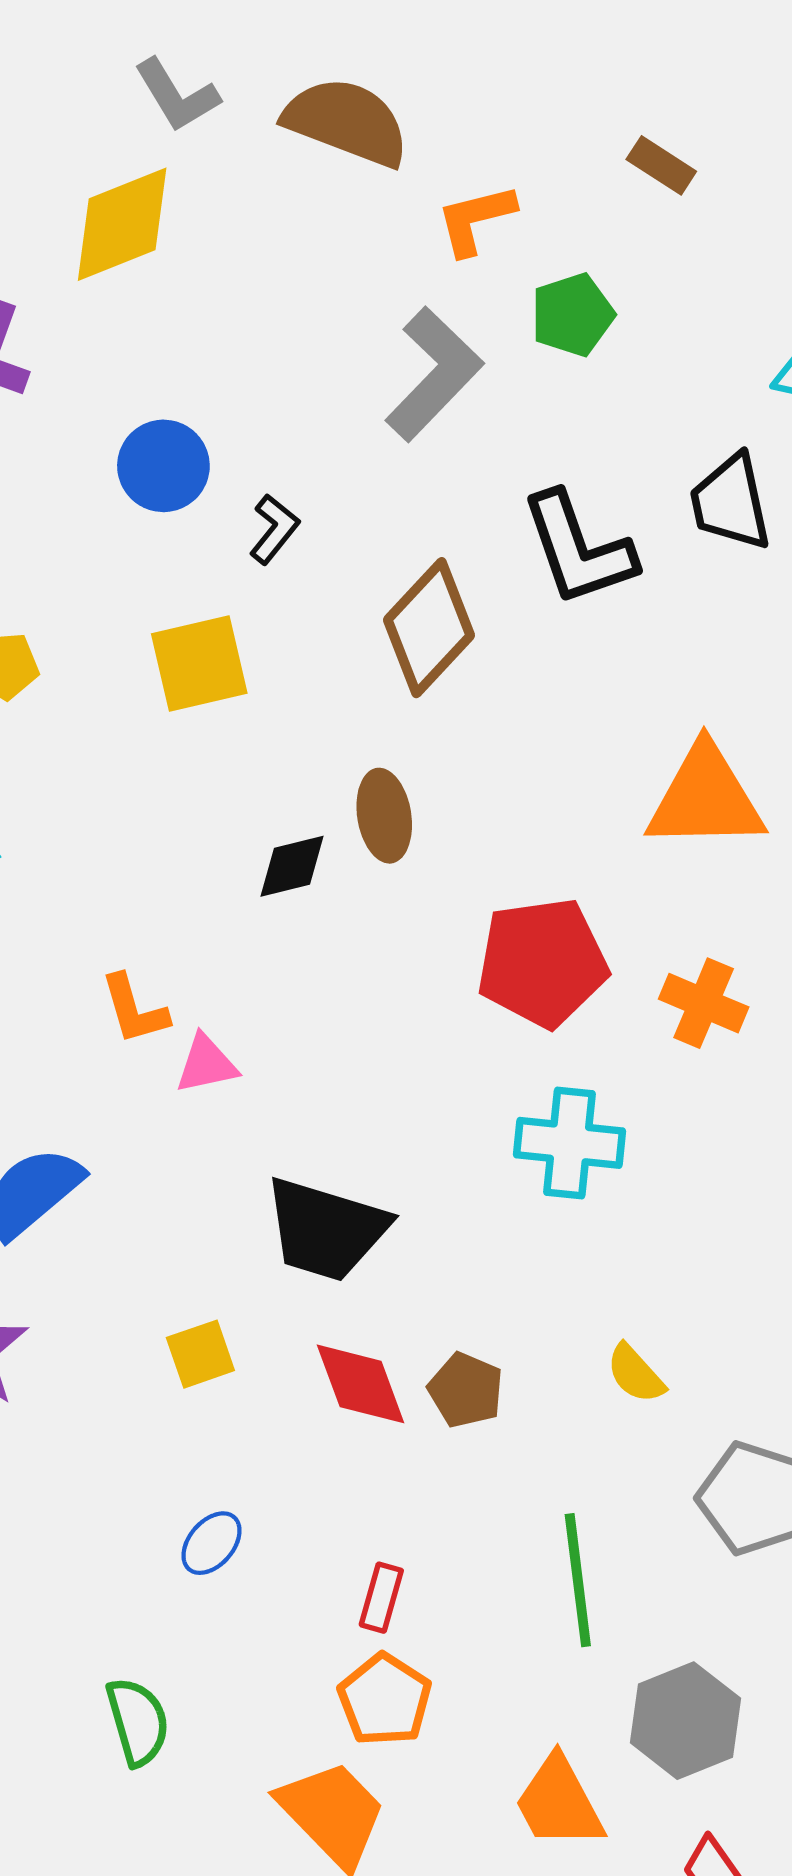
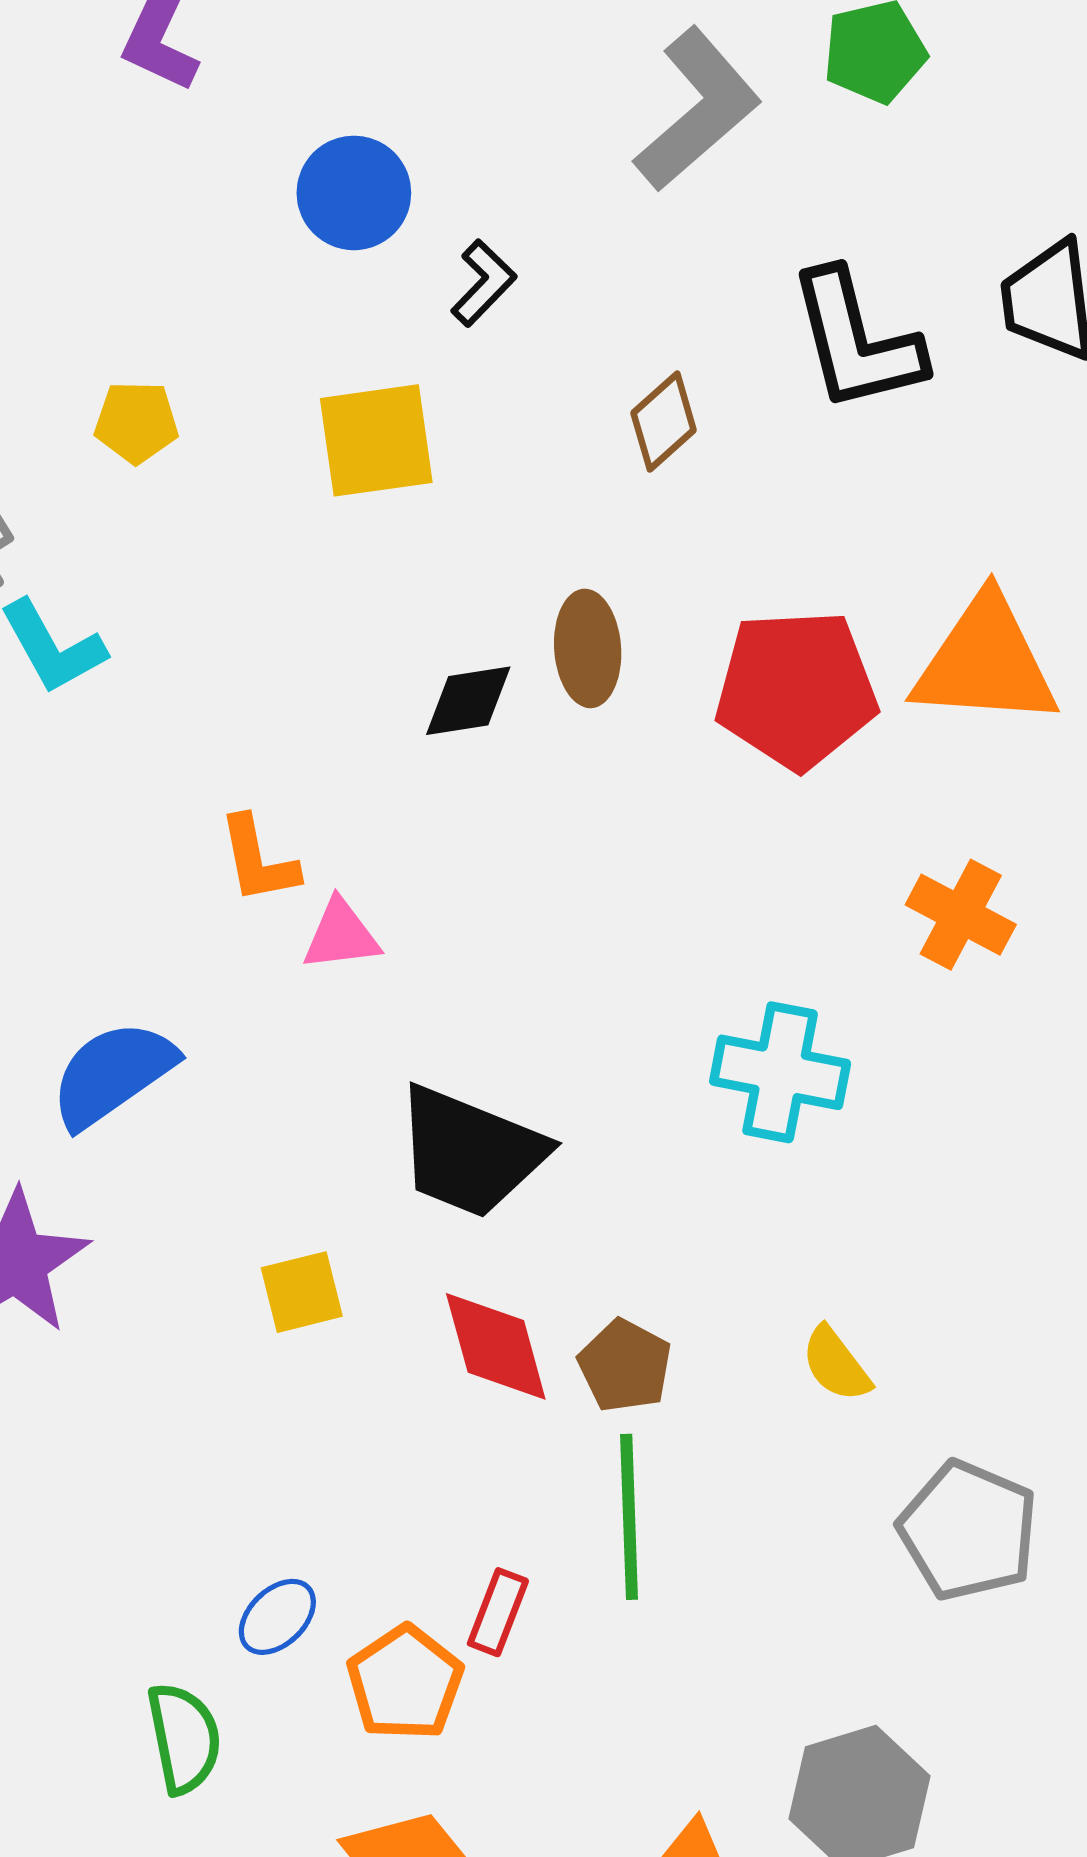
brown diamond: (429, 628) -> (664, 422), size x0.6
red pentagon: (542, 963) -> (796, 689), moved
blue ellipse: (211, 1543) -> (277, 1617), moved
green line: (578, 1580) -> (629, 1517), moved
orange pentagon: (385, 1700) -> (405, 1683), moved

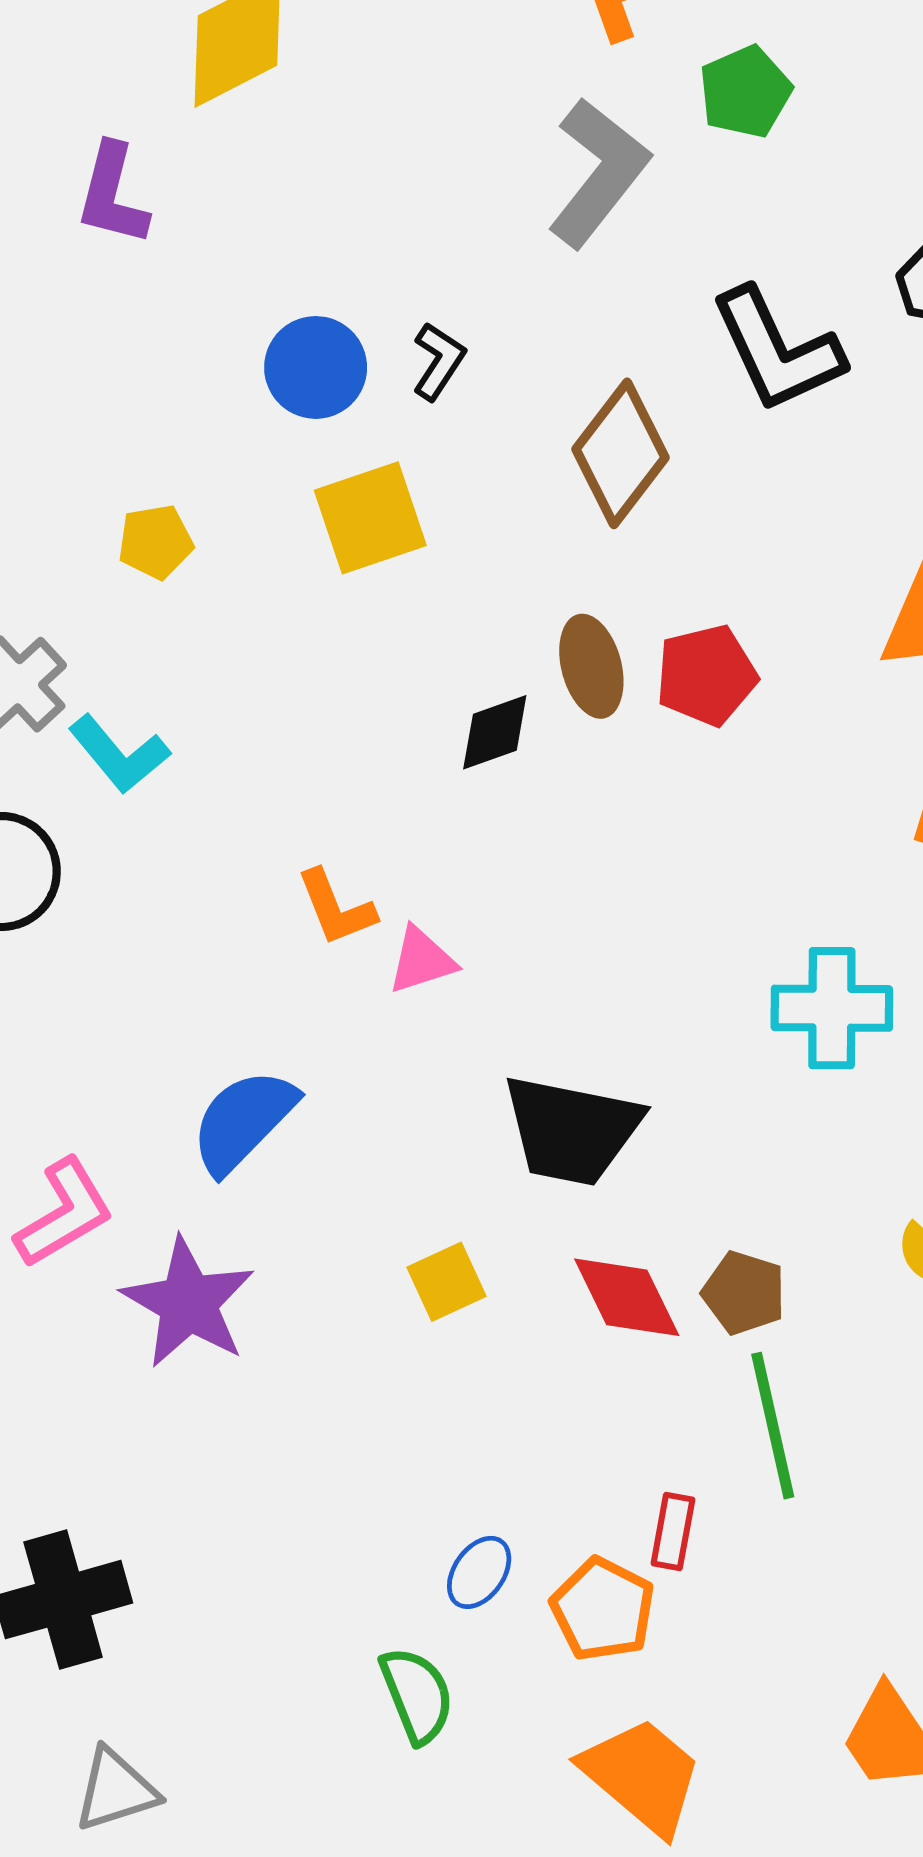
blue circle: (354, 193) -> (316, 367), moved
brown diamond: (664, 422) -> (621, 453), size x1.6
red pentagon: (796, 689) -> (706, 675), moved, size x0.7

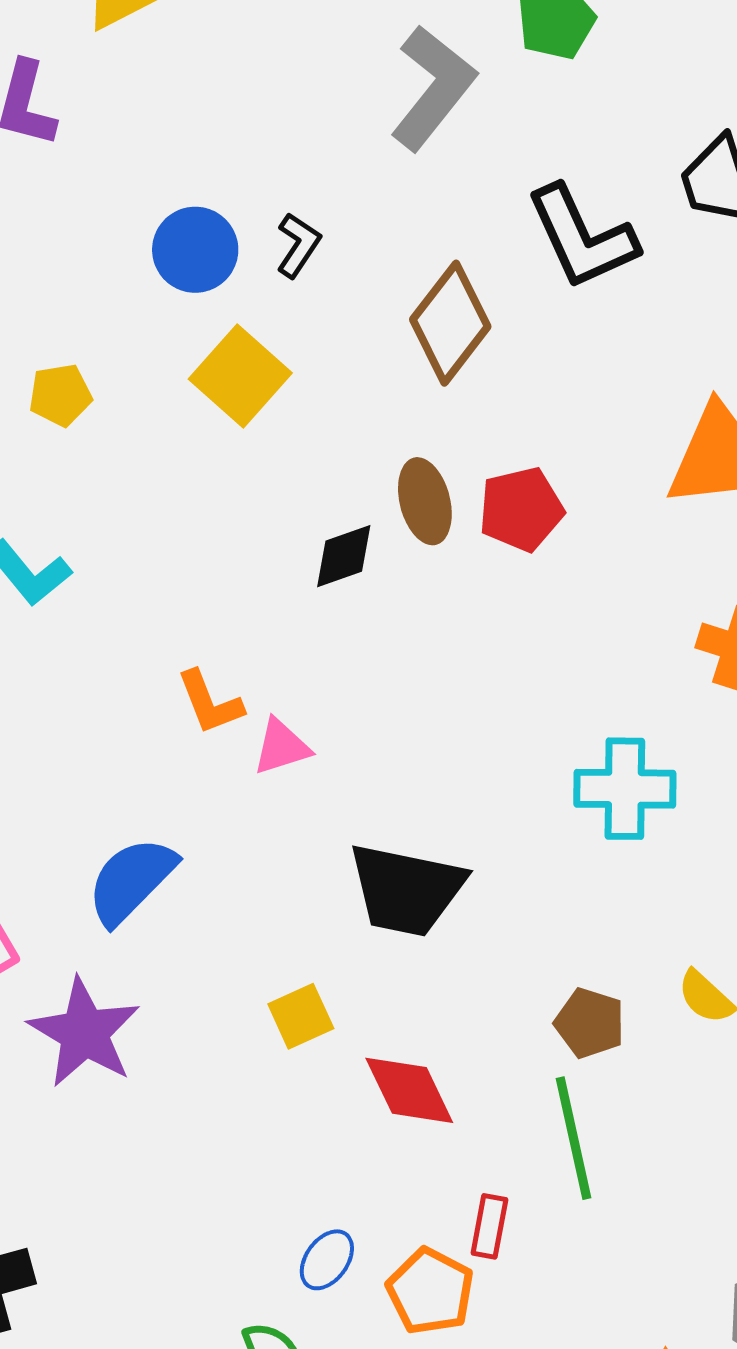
yellow square: (370, 518) -> (240, 376), turned -30
brown pentagon: (744, 1293) -> (590, 1023), moved
red diamond: (627, 1297) -> (409, 1090), moved

